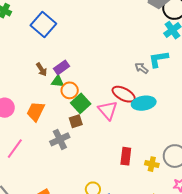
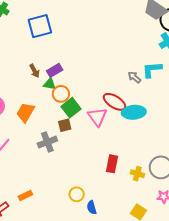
blue square: (43, 24) -> (40, 26), turned 30

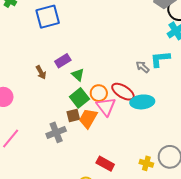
brown arrow: (35, 71) -> (41, 72), moved
green triangle: (50, 84) -> (78, 75), moved, turned 32
orange circle: (61, 94) -> (99, 93), moved
orange trapezoid: (25, 112) -> (88, 118), moved
red rectangle: (112, 164) -> (105, 164), moved, turned -72

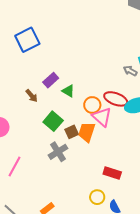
green square: (79, 98) -> (53, 121), moved

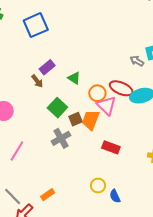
purple rectangle: (51, 80) -> (47, 67), moved
red rectangle: (112, 173) -> (111, 147), moved

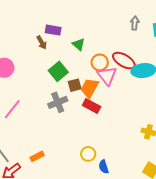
gray arrow: (137, 61) -> (135, 23), moved, turned 56
purple rectangle: (47, 67) -> (53, 30), turned 42
red rectangle: (111, 147) -> (92, 106), moved

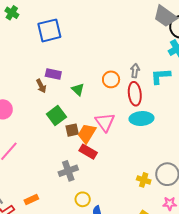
red ellipse: (124, 61) -> (135, 94), moved, turned 50
orange circle: (100, 62) -> (111, 79), moved
gray cross: (58, 102) -> (68, 171), moved

